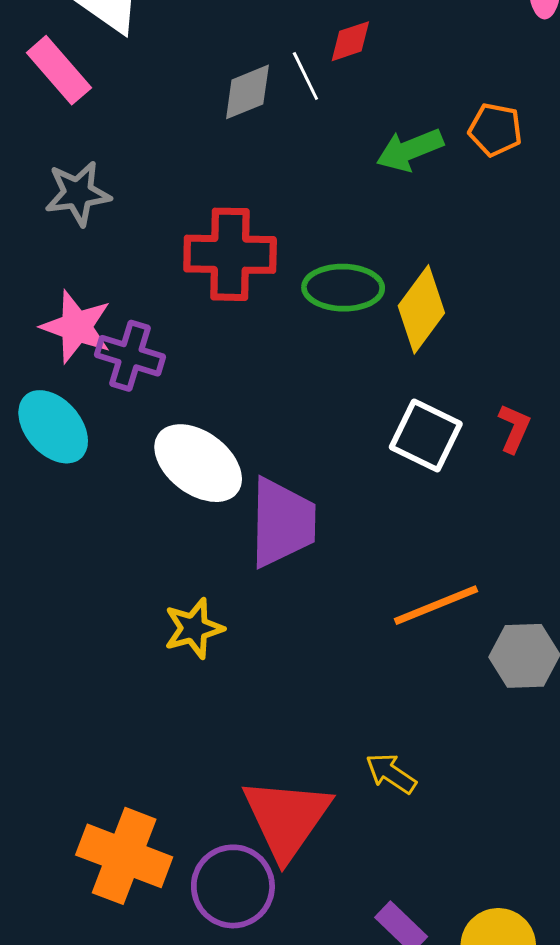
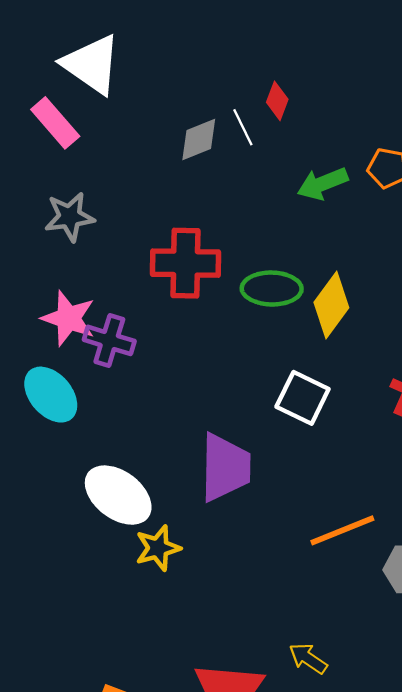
red diamond: (350, 41) -> (277, 101), turned -51
white square: (426, 436) -> (303, 398), moved
white ellipse: (198, 463) -> (118, 495), moved

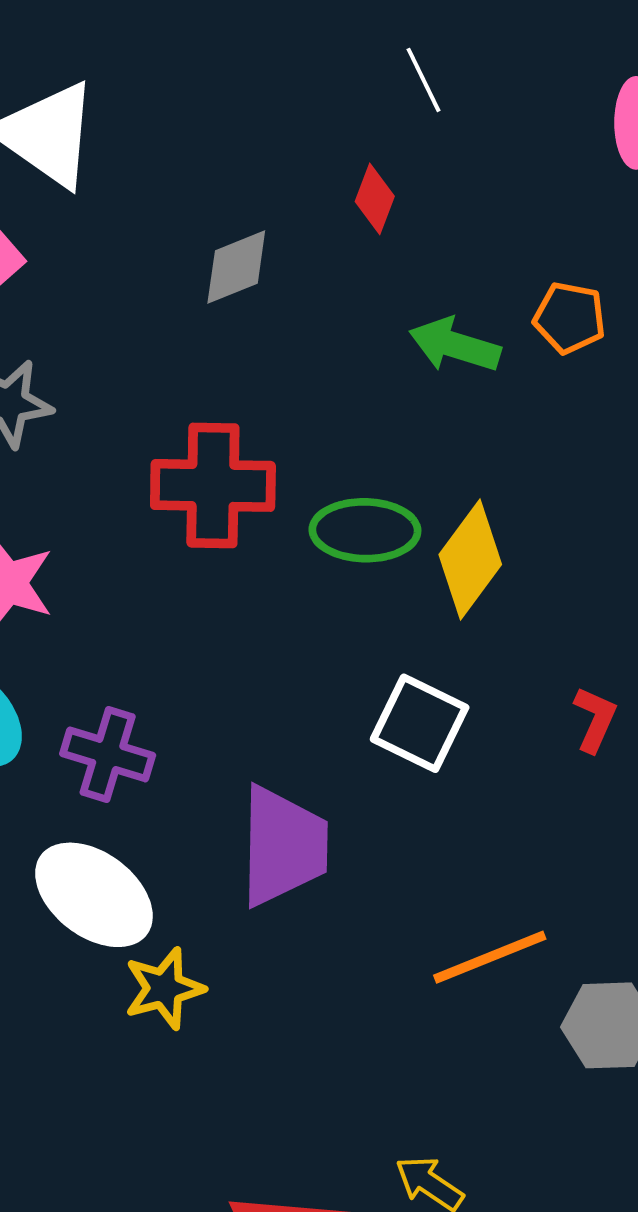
white line: (243, 127) -> (423, 80), moved
green arrow: (322, 184) -> (455, 345), turned 39
purple cross: (109, 340) -> (108, 754), moved

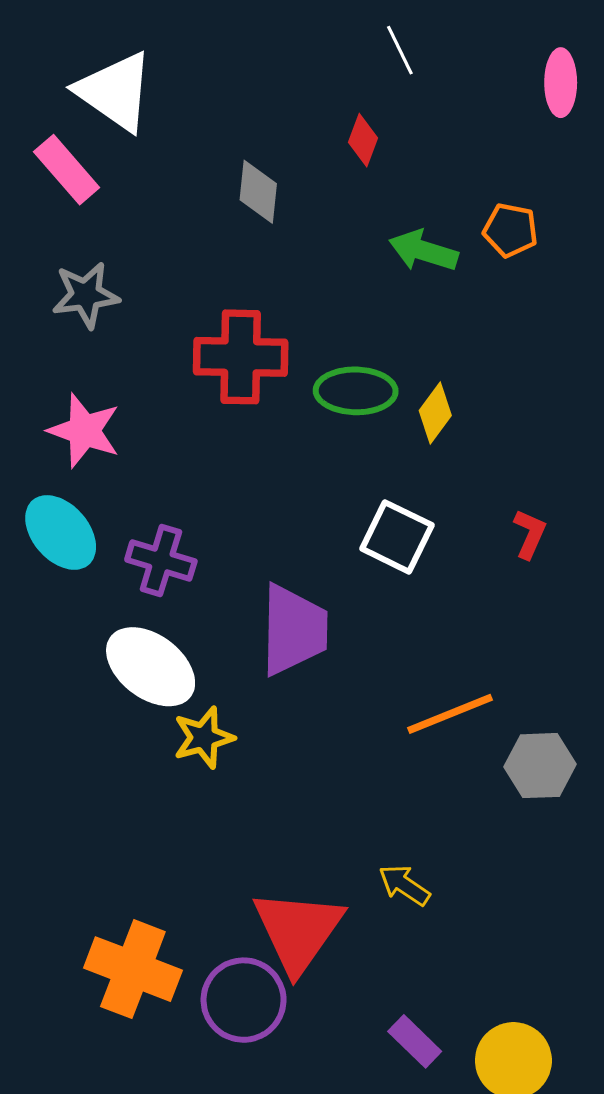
gray diamond: (236, 267) -> (258, 192), turned -62
yellow diamond: (470, 560) -> (435, 413), size x0.7

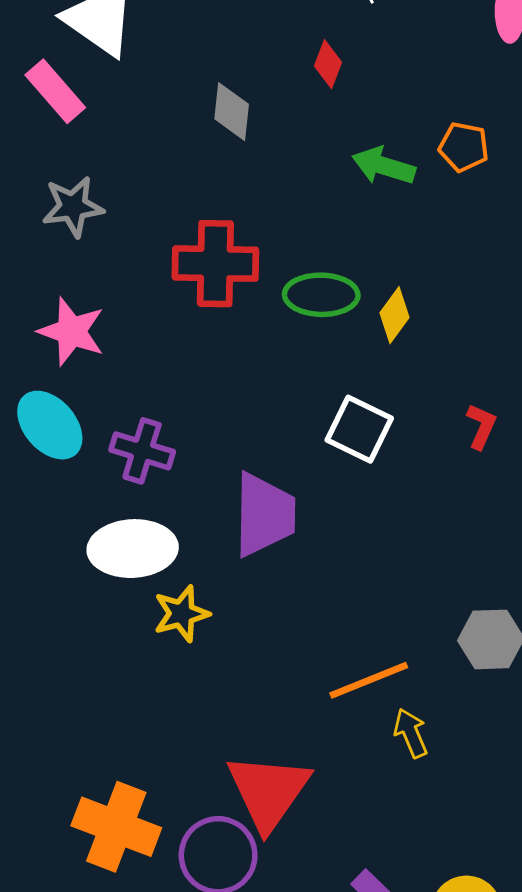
white ellipse: (151, 667) -> (133, 549), turned -40
orange line: (450, 714) -> (369, 680), moved
yellow arrow: (404, 885) -> (411, 733), moved, turned 33

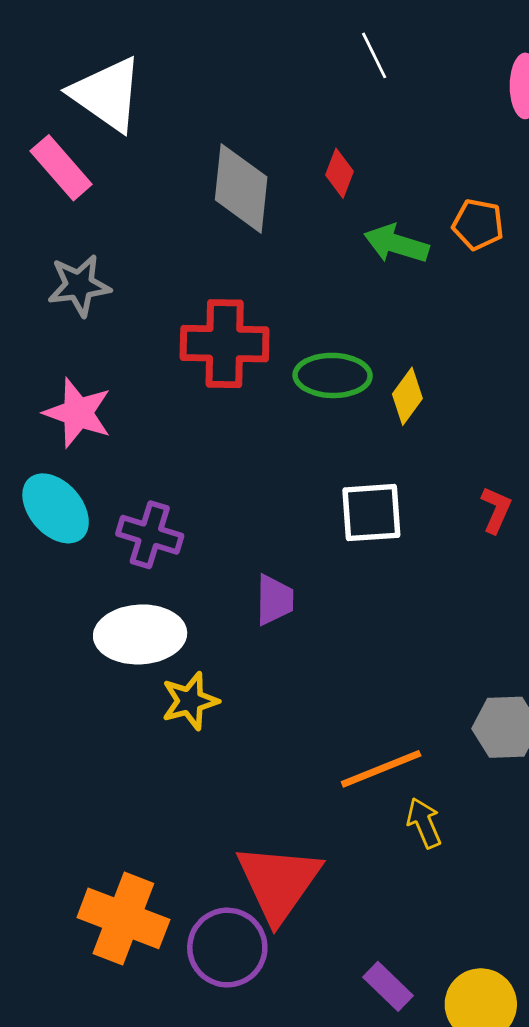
red diamond: (328, 64) -> (340, 173), moved
gray diamond: (232, 112) -> (241, 188), size x1.5
white square: (359, 429) -> (371, 513), turned -30
purple trapezoid: (264, 515) -> (274, 600), size x0.6

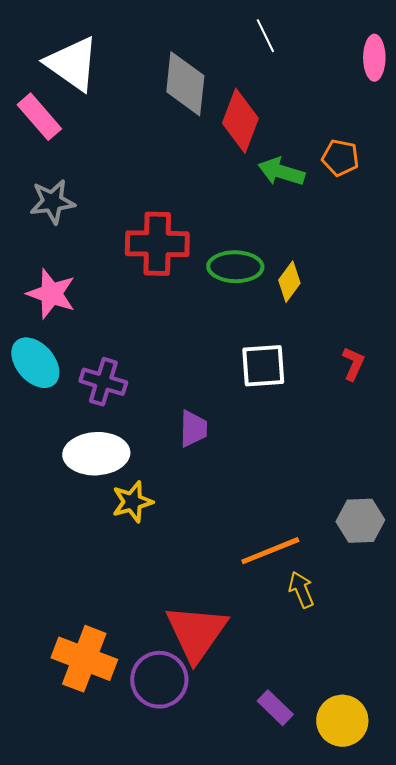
red diamond: (340, 173) -> (240, 121), size x1.8
gray diamond: (241, 188) -> (185, 84), moved

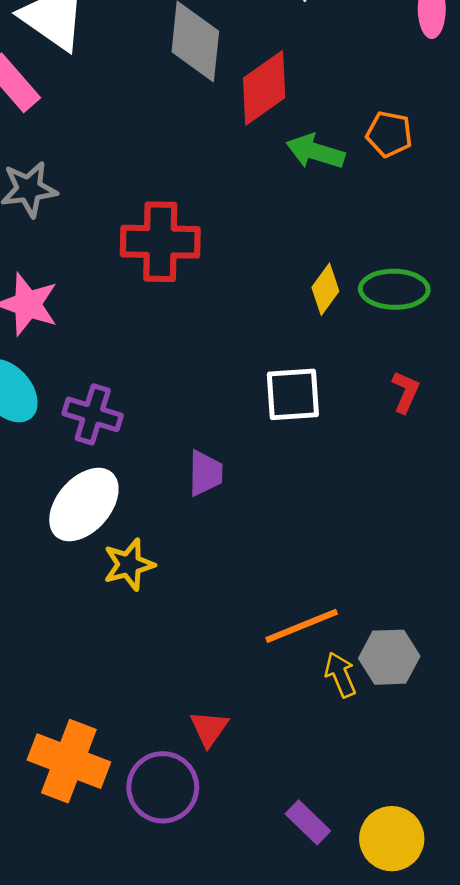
red diamond: (240, 121) -> (264, 88), turned 34
green ellipse: (235, 267) -> (394, 289), moved
white ellipse: (96, 454) -> (84, 505), turned -46
gray hexagon: (360, 521) -> (389, 657), moved
red triangle: (196, 633) -> (209, 729), size x0.5

